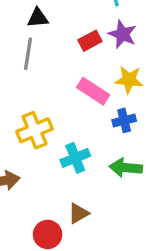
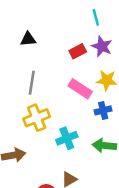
black triangle: (38, 18) -> (28, 39), moved
gray line: (28, 54) -> (32, 83), moved

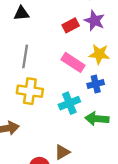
yellow cross: (37, 118) -> (30, 91), turned 30
cyan cross: (67, 138) -> (69, 103), moved

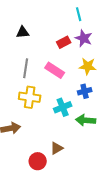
pink rectangle: (73, 62) -> (55, 70), moved

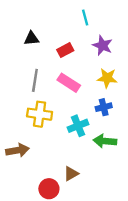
cyan line: (79, 14) -> (85, 17), moved
red rectangle: (64, 42) -> (65, 50), moved

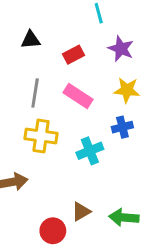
green arrow: (105, 141) -> (124, 217), moved

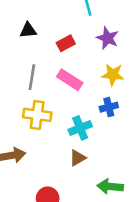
brown triangle: (81, 212) -> (78, 158), moved

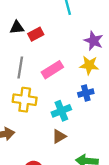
purple star: (108, 38) -> (94, 41), moved
red rectangle: (66, 43) -> (36, 34), moved
pink rectangle: (70, 80) -> (52, 70), turned -65

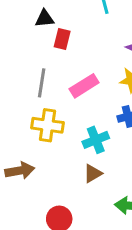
black triangle: (17, 27) -> (45, 19), moved
red rectangle: (36, 34) -> (62, 39), turned -48

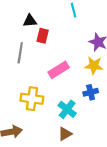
gray line: (42, 83) -> (20, 53), moved
cyan cross: (96, 140) -> (67, 109), turned -30

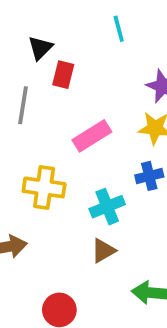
black triangle: (30, 21) -> (40, 48), turned -40
cyan cross: (67, 109) -> (107, 207), turned 30

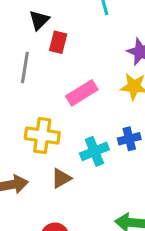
blue cross: (149, 176) -> (129, 139), moved
brown triangle: (103, 251) -> (61, 178), moved

